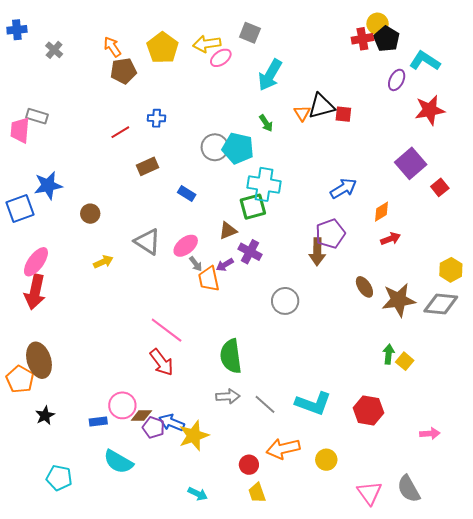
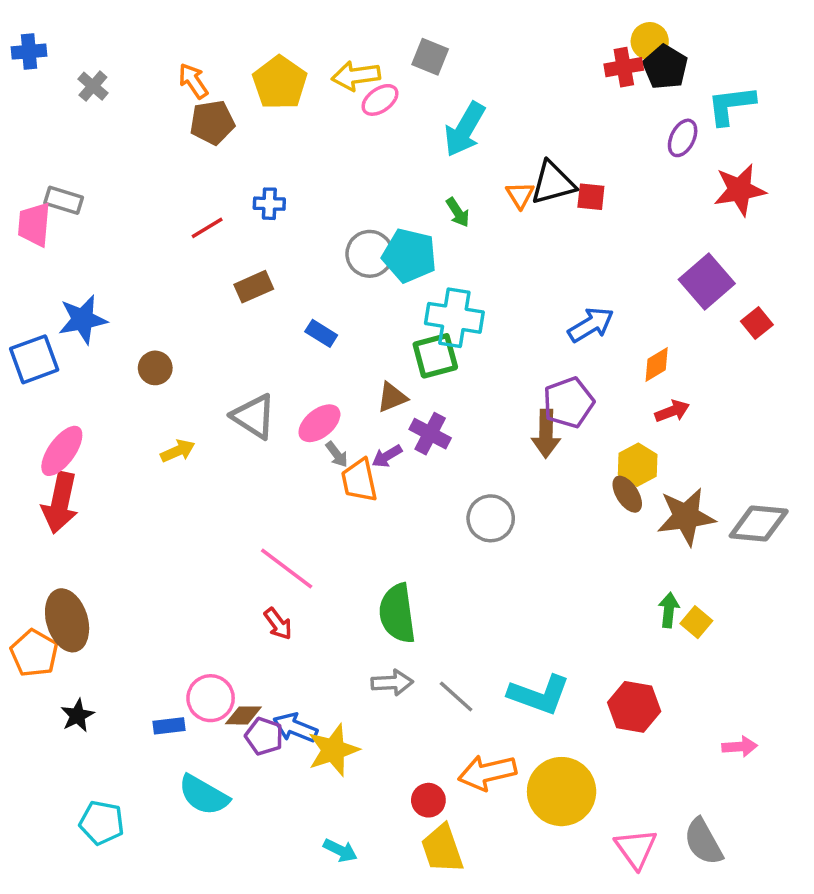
cyan L-shape: (425, 61) -> (731, 105), turned -40
yellow hexagon: (451, 270) -> (638, 465), moved
red arrow: (162, 362) -> (278, 624), size x0.7
yellow circle: (326, 460) -> (562, 792), size x1.8
yellow trapezoid: (257, 493) -> (442, 849), size x1.4

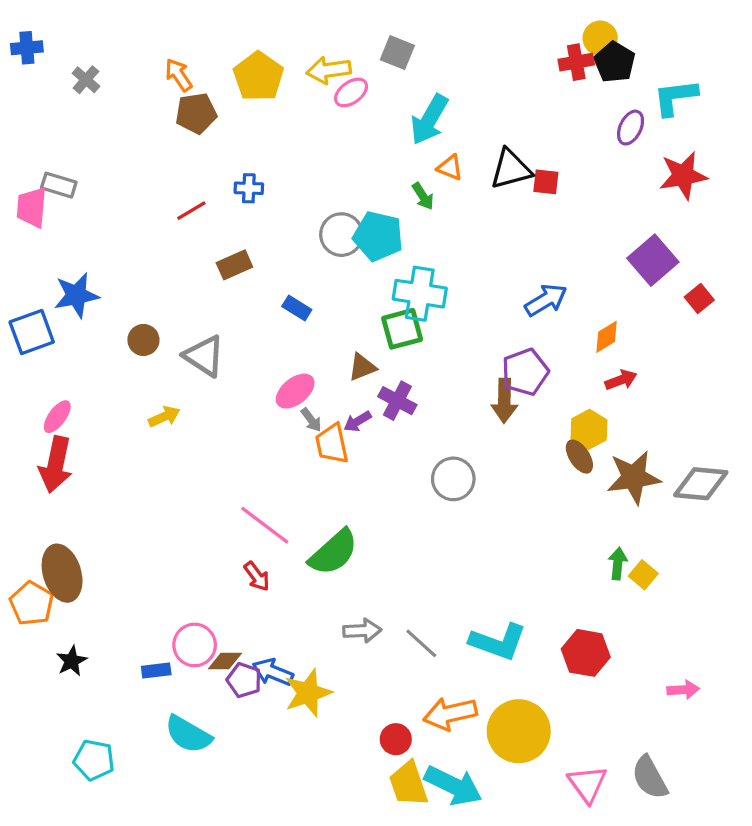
orange triangle: (520, 195) -> (450, 168), moved, turned -36
gray triangle: (254, 416) -> (204, 356), moved
pink ellipse: (62, 451) -> (57, 417), size x0.7
green semicircle: (397, 613) -> (333, 552), moved, turned -124
cyan arrow: (340, 850) -> (453, 786), moved, size x1.8

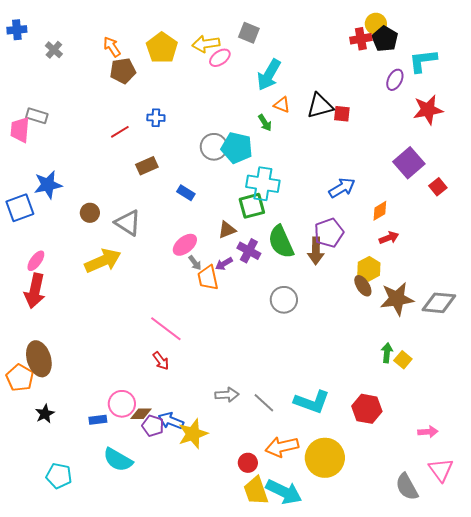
yellow arrow: (164, 417) -> (103, 261), size x1.8
green semicircle: (333, 552) -> (281, 242), moved, turned 108
pink triangle: (587, 784) -> (441, 470), moved

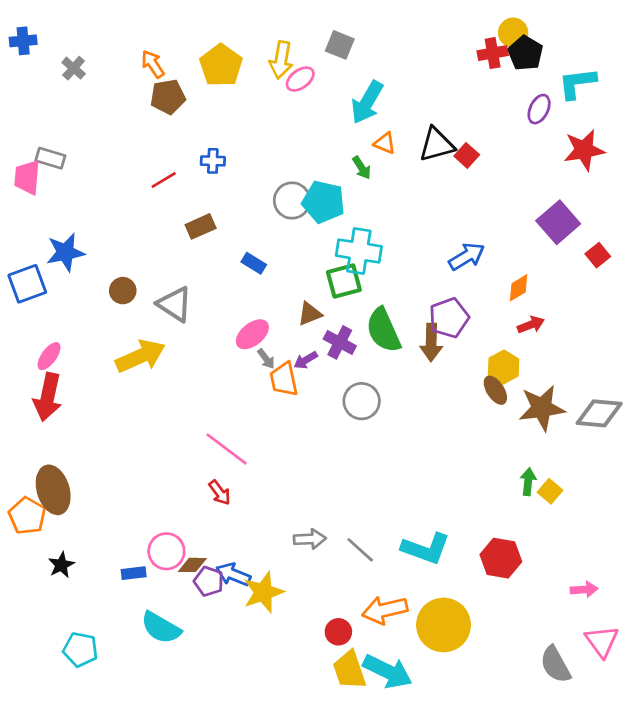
yellow arrow: (206, 44) -> (281, 60), turned -72
red square: (342, 114) -> (467, 155), turned 36
gray circle: (284, 300) -> (362, 401), moved

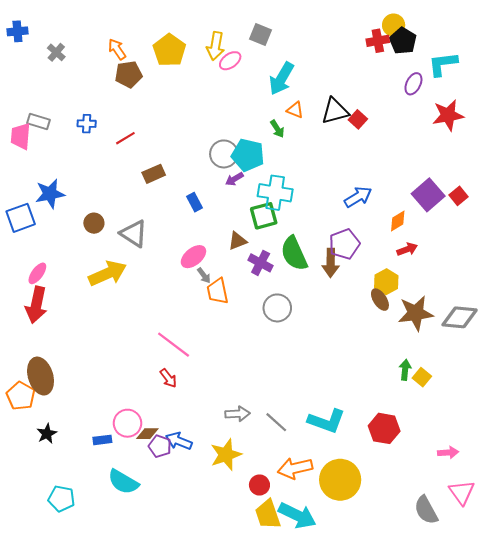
blue cross: (213, 161) -> (87, 124), moved
purple square: (558, 222) -> (428, 195), moved
blue rectangle: (254, 263) -> (195, 202), turned 30
purple arrow: (306, 360) -> (234, 179), moved
yellow star: (263, 592) -> (226, 455), moved

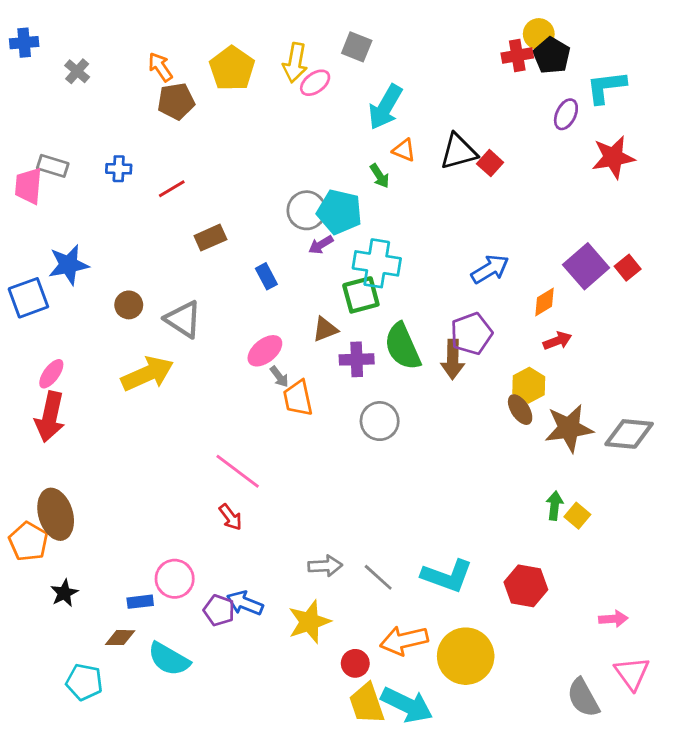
purple cross: (261, 263) -> (357, 359), turned -30
brown diamond: (147, 434) -> (120, 638), moved

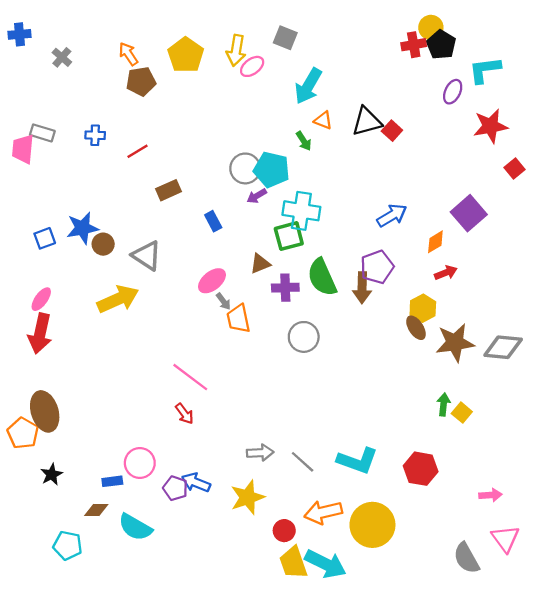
blue star: (69, 265) -> (82, 228), moved
red square: (628, 268) -> (515, 168), moved
blue square: (28, 298) -> (45, 238), moved, size x0.7

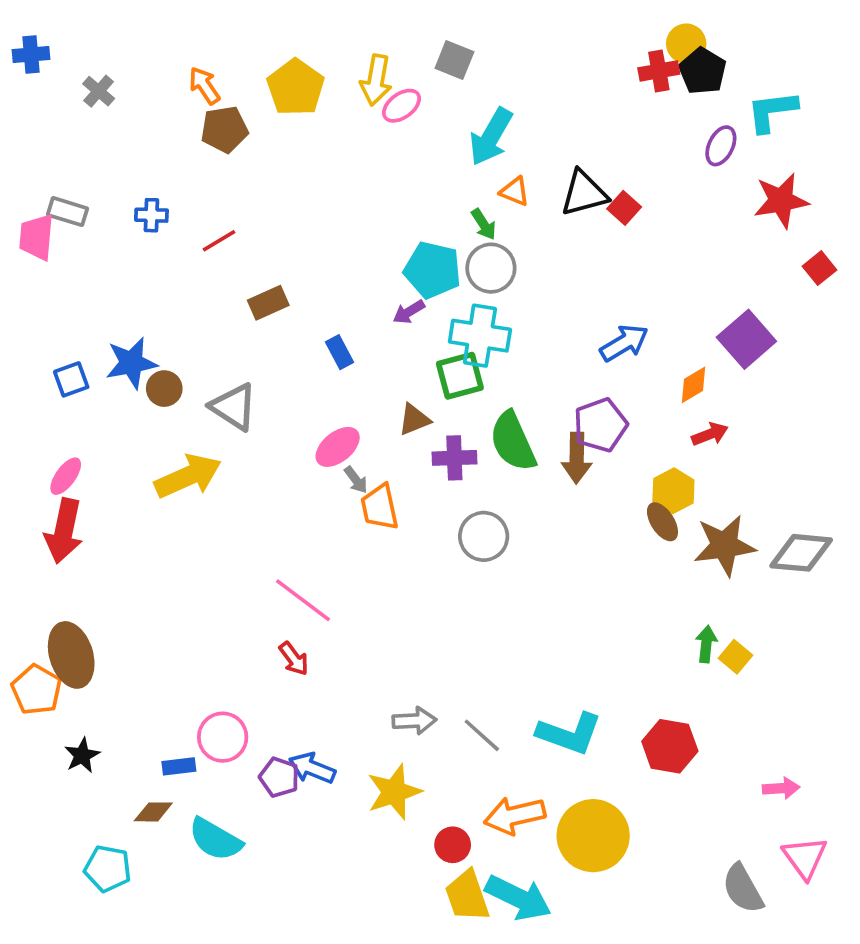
gray circle: (245, 168) -> (491, 268), moved

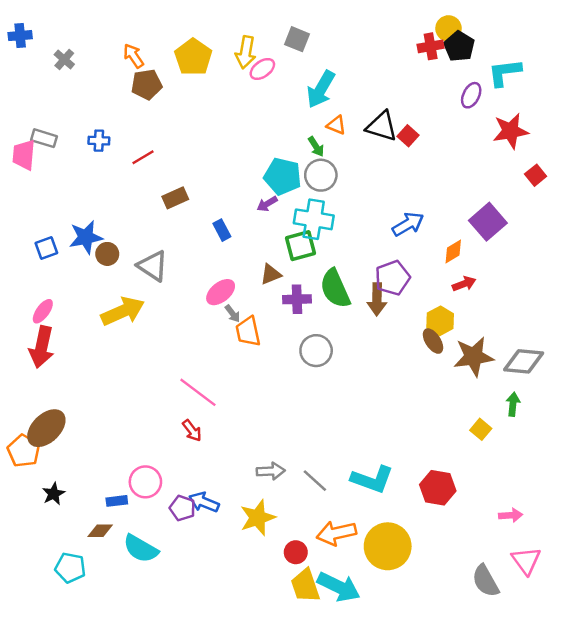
black triangle: (584, 193) -> (382, 126), turned 32
green arrow: (706, 644) -> (513, 404), moved
brown ellipse: (71, 655) -> (46, 428), turned 63

